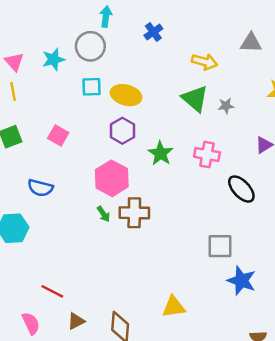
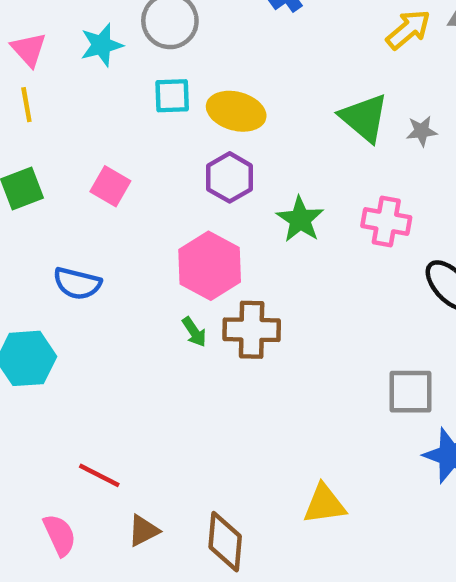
yellow arrow: (205, 62) -> (408, 30), moved, turned -55

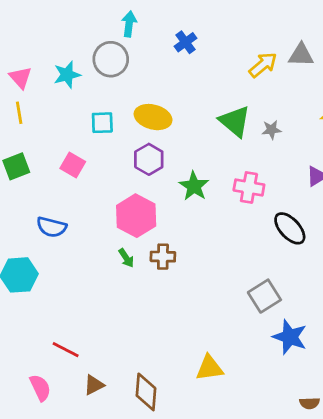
cyan square: (172, 96) -> (102, 123), moved
brown cross: (252, 330) -> (163, 257), size x0.7
gray square: (411, 392) -> (264, 296), turned -32

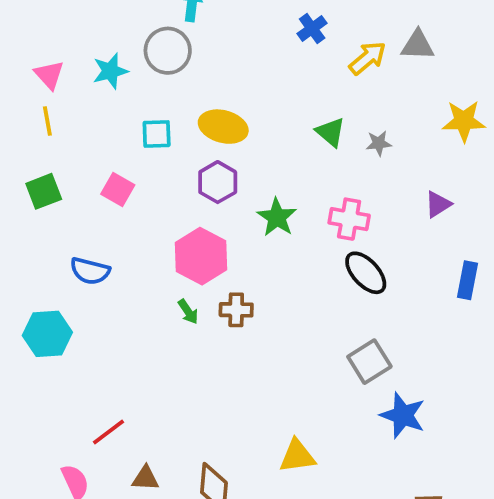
blue cross: (185, 42) -> (312, 28), moved
green triangle: (235, 121) -> (331, 132), size x0.7
black ellipse: (290, 228) -> (366, 273), moved
red line: (66, 350) -> (108, 432), turned -64
brown triangle: (94, 385) -> (145, 478), turned 30

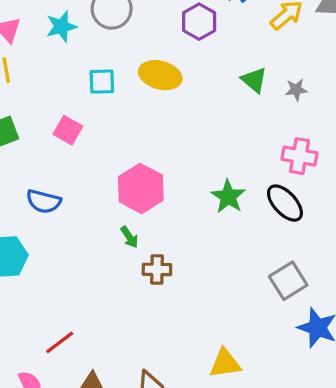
purple hexagon: (218, 182) -> (199, 22), moved
green star: (277, 217) -> (228, 197), moved
pink cross: (349, 219) -> (300, 156), moved
brown cross: (236, 310) -> (157, 269), moved

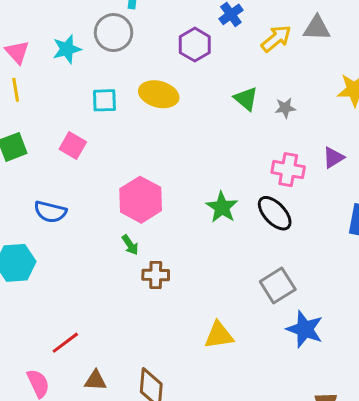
yellow triangle: (225, 363) -> (219, 335), moved

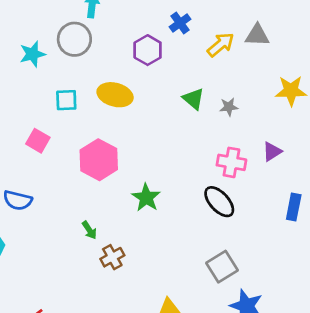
pink hexagon: (141, 200) -> (99, 160), moved
green star: (222, 207) -> (146, 198), moved
brown cross: (156, 275) -> (112, 257), turned -30

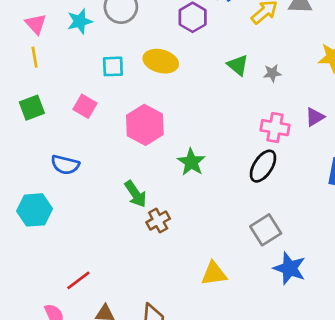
black ellipse: (219, 202) -> (263, 166), turned 76
green arrow: (89, 230) -> (135, 194), size x1.5

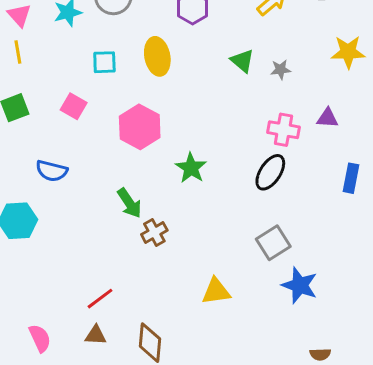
yellow ellipse: (161, 61) -> (157, 56), turned 64
purple triangle: (315, 117) -> (328, 118), turned 36
red line: (78, 280) -> (100, 299), moved

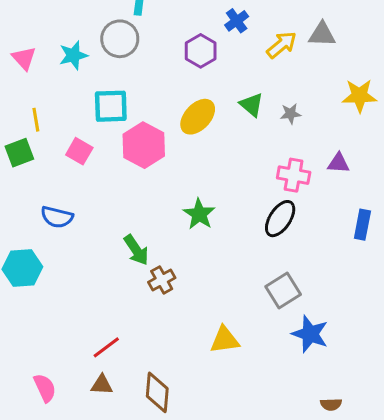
yellow line: (18, 52) -> (36, 120), moved
yellow ellipse: (157, 56) -> (198, 117), moved, turned 54
cyan square: (104, 62) -> (111, 106), size x1.4
pink hexagon: (140, 127) -> (144, 145), moved

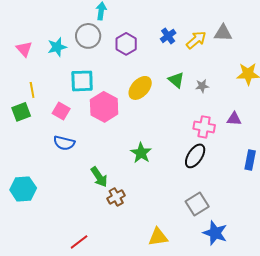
blue cross: (237, 21) -> (168, 36), moved
purple hexagon: (201, 51) -> (126, 44), moved
blue semicircle: (57, 217) -> (64, 143), moved

